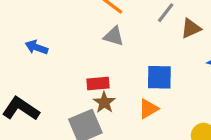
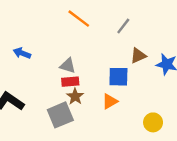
brown triangle: (191, 28) -> (138, 56), moved
gray triangle: (114, 36) -> (68, 66), moved

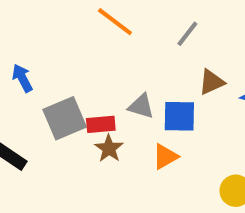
blue arrow: (22, 53) -> (22, 78), turned 42
gray triangle: (68, 66) -> (141, 106), moved
gray square: (60, 115) -> (65, 118), moved

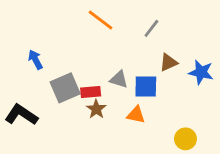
orange triangle: (165, 157) -> (136, 115), turned 42

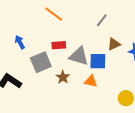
orange line: (101, 20) -> (54, 14), moved
gray triangle: (119, 79) -> (79, 56), size x1.5
red rectangle: (91, 92) -> (59, 45), moved

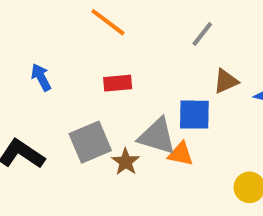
gray triangle: (79, 56) -> (157, 136), moved
gray square: (41, 62) -> (90, 142), moved
brown star: (63, 77) -> (126, 162), moved

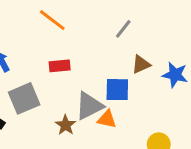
gray triangle: (157, 136) -> (89, 106), turned -44
gray square: (90, 142) -> (24, 98), moved

